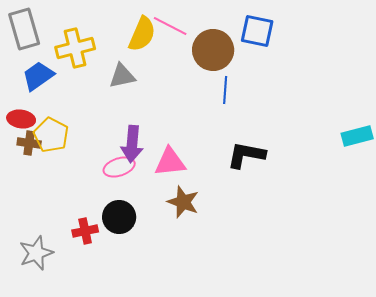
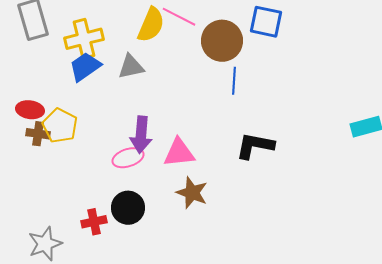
blue trapezoid: (38, 76) -> (85, 67), moved

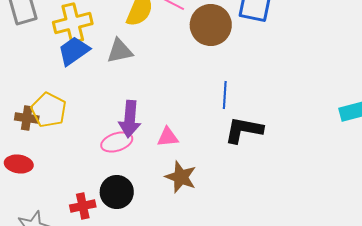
blue line: (234, 81) -> (225, 95), moved
red ellipse: (30, 110) -> (19, 164), moved
pink triangle: (179, 153) -> (168, 137), size x0.7

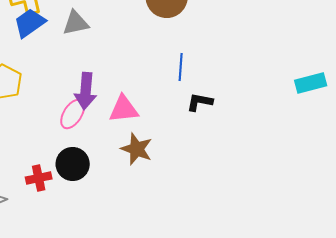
black L-shape: (244, 130) -> (200, 102), size x0.7
pink triangle: (168, 137) -> (124, 109), size x1.4
pink ellipse: (117, 142) -> (73, 114), turned -40

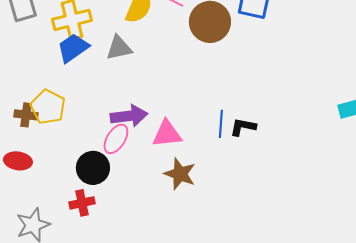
blue line: (181, 67) -> (221, 124), moved
purple arrow: (86, 91) -> (129, 116), turned -102
black circle: (73, 164) -> (93, 168), moved

